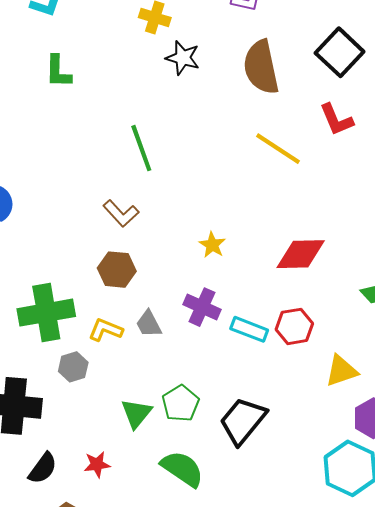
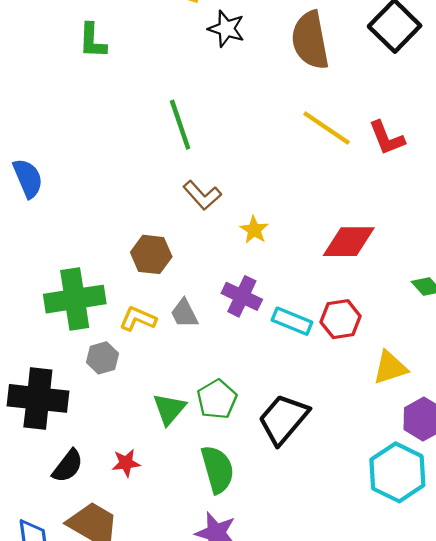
red L-shape: (336, 120) -> (387, 138), moved
brown L-shape: (121, 213) -> (202, 195), moved
green semicircle: (182, 469) -> (217, 469), turned 39

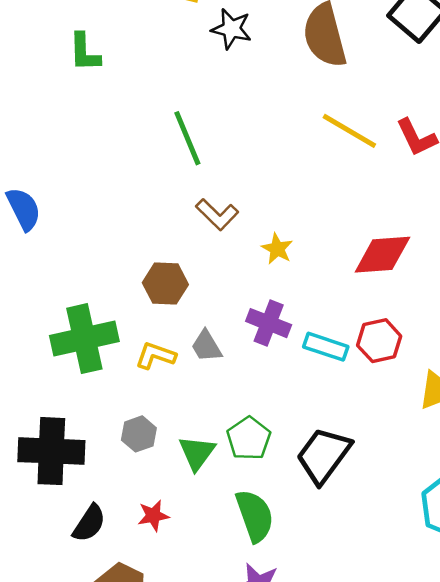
gray hexagon: (102, 358) -> (139, 434), moved

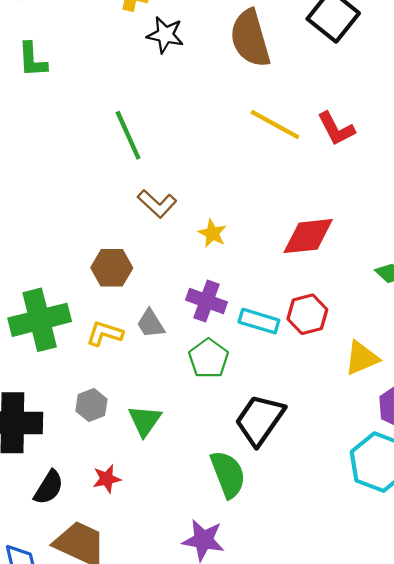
green pentagon: (249, 438) -> (209, 358), moved
green semicircle: (255, 516) -> (228, 474), moved

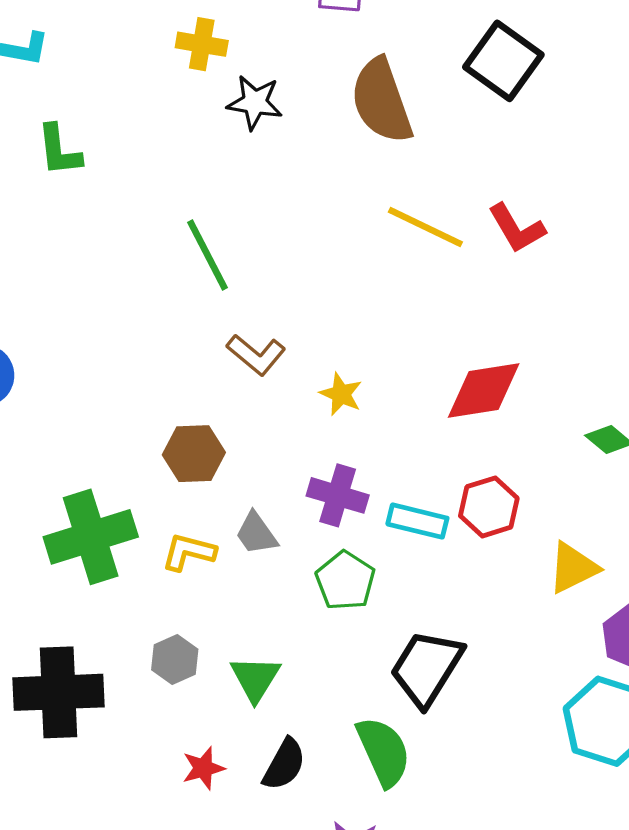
black semicircle: (49, 487) -> (284, 764), moved

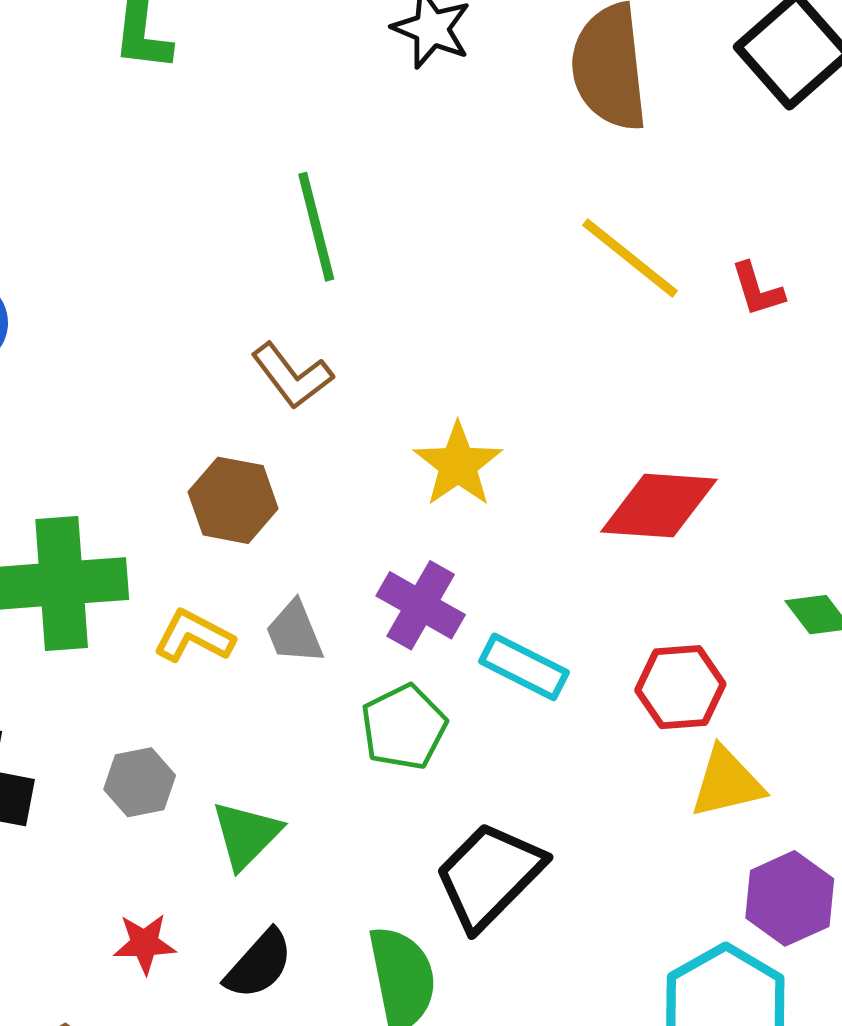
red L-shape: (517, 228) -> (757, 289), size x0.7
brown L-shape: (256, 355) -> (292, 376), moved
yellow star: (341, 394) -> (458, 465), size x1.4
red hexagon: (489, 507) -> (680, 687), moved

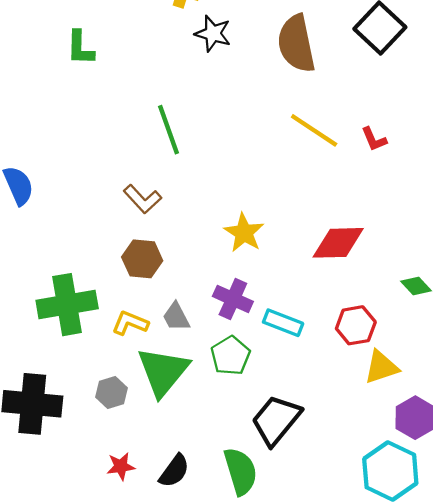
brown L-shape: (292, 376) -> (142, 199), moved
green triangle: (246, 835) -> (163, 371), moved, size x1.6

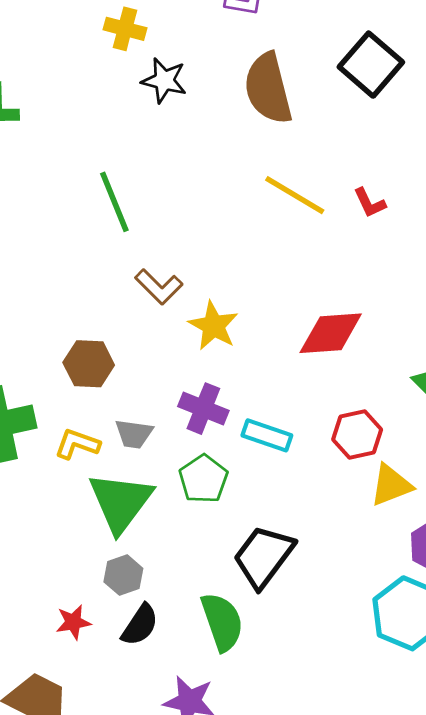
brown L-shape: (142, 199) -> (159, 287), moved
gray trapezoid: (176, 317) -> (134, 434), turned -52
gray hexagon: (112, 393) -> (123, 575), moved

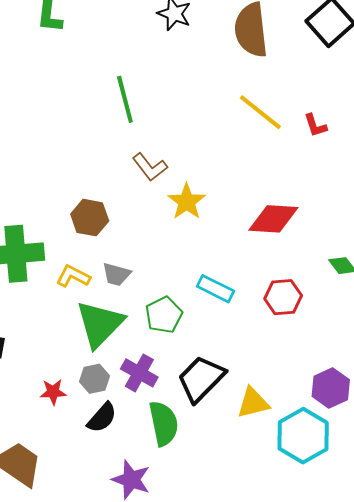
purple cross: (203, 409) -> (139, 373), moved
yellow triangle: (391, 485) -> (253, 403), moved
red star: (73, 622) -> (53, 392), moved

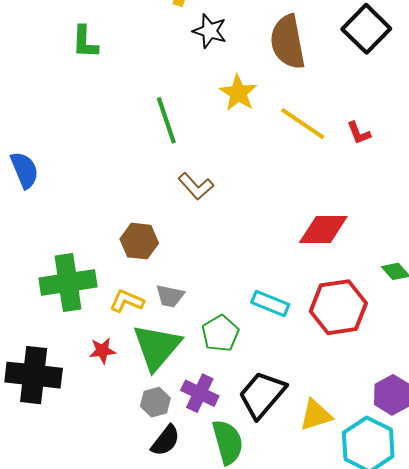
yellow star: (187, 202) -> (238, 93), moved
red hexagon: (283, 297) -> (338, 307), size x1.5
red star: (53, 392) -> (102, 351), moved

